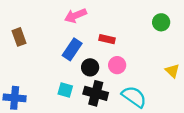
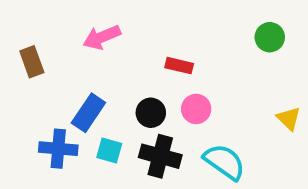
pink arrow: (75, 16) -> (102, 37), moved
blue rectangle: (72, 49) -> (88, 113), moved
blue cross: (15, 98) -> (58, 149), moved

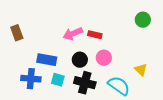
pink arrow: (102, 37) -> (73, 34), moved
blue rectangle: (88, 113) -> (47, 60), turned 66
yellow triangle: (289, 118) -> (141, 70), moved

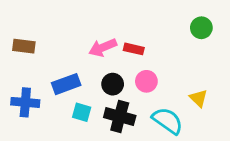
brown rectangle: (17, 33) -> (24, 46), turned -63
blue rectangle: (47, 60) -> (66, 84), turned -30
blue cross: (31, 79) -> (25, 102), moved

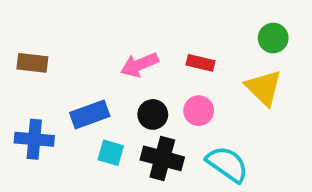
red rectangle: (134, 49) -> (201, 63), moved
yellow triangle: (199, 98) -> (264, 88), moved, size x1.5

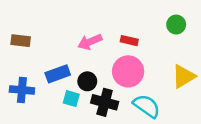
yellow triangle: (264, 88) -> (184, 76), moved, turned 45
pink circle: (199, 111) -> (128, 71), size x1.6
black circle: (153, 114) -> (87, 81), moved

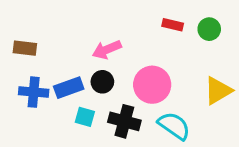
red rectangle: (129, 41) -> (173, 25), moved
black circle: (87, 81) -> (102, 82), moved
blue cross: (22, 90) -> (34, 92), moved

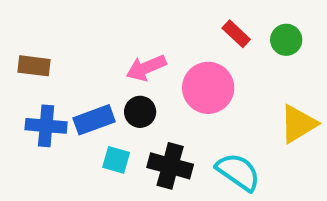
red rectangle: (173, 25) -> (236, 34), turned 30
pink circle: (152, 85) -> (208, 88), moved

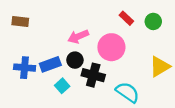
brown rectangle: (34, 66) -> (20, 21), moved
cyan square: (116, 160) -> (62, 86), turned 32
black cross: (170, 166) -> (93, 75), moved

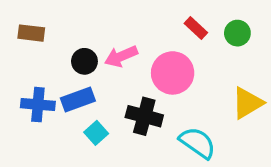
black circle: (75, 60) -> (84, 61), moved

